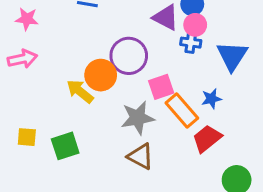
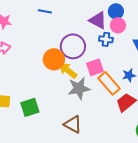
blue cross: (191, 43) -> (106, 39), moved
yellow arrow: (80, 91) -> (68, 70), moved
brown triangle: (141, 156) -> (73, 124), moved

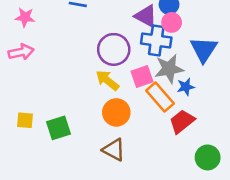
blue cross: (106, 39) -> (156, 40), size x1.6
orange circle: (54, 59) -> (116, 112), moved
gray star: (79, 88) -> (169, 69), moved

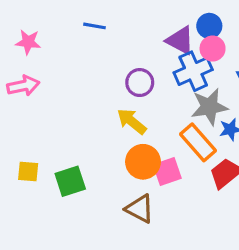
blue cross: (156, 40) -> (193, 71), turned -32
purple circle: (114, 49) -> (140, 83), size x0.7
pink square: (142, 76) -> (167, 172), moved

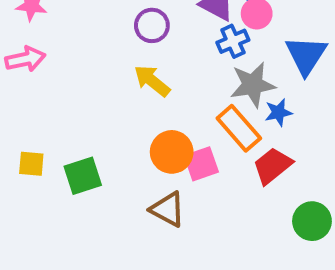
blue cross: (193, 71) -> (233, 41), size x0.7
purple circle: (140, 83) -> (152, 25), moved
yellow arrow: (132, 121) -> (152, 81), moved

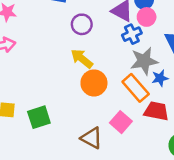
orange circle: (172, 152) -> (94, 83), moved
pink square: (201, 164) -> (121, 122), moved, turned -30
red trapezoid: (272, 166) -> (156, 111), turned 50

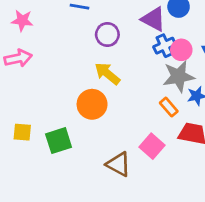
pink circle: (147, 17) -> (181, 50), moved
orange circle: (94, 83) -> (92, 104), moved
orange rectangle: (136, 88) -> (169, 107), size x0.6

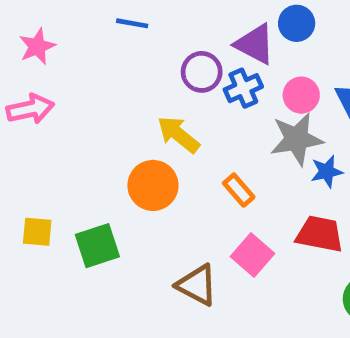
pink star: (22, 21) -> (37, 46), turned -30
purple circle: (107, 35) -> (202, 72), moved
blue cross: (165, 46) -> (243, 88), moved
orange rectangle: (169, 107) -> (239, 190), moved

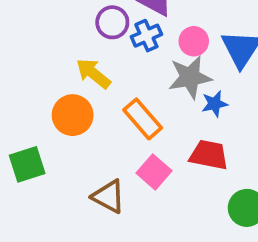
orange rectangle: (239, 190) -> (143, 119), size x1.5

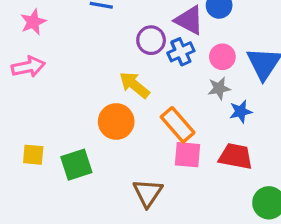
gray star: (190, 77) -> (219, 88), size x0.6
pink square: (154, 172) -> (188, 155), moved, turned -36
brown triangle: (109, 197) -> (148, 193), turned 36

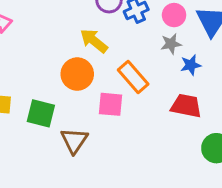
pink square: (188, 155) -> (111, 104), moved
green square: (76, 165) -> (41, 113), turned 32
brown triangle: (148, 193) -> (74, 141), moved

